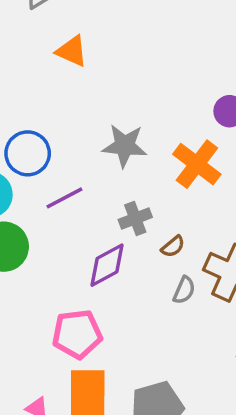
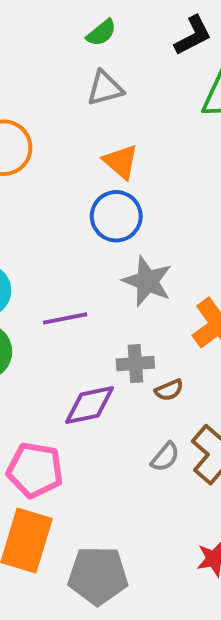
blue circle: (28, 153) -> (116, 216), moved
brown semicircle: (173, 247) -> (169, 390), moved

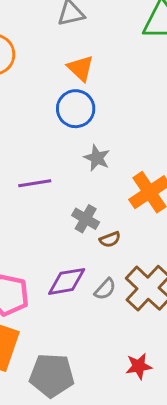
gray star: (147, 281) -> (97, 158), size x0.7
gray cross: (135, 364) -> (86, 219), turned 32
purple diamond: (90, 405) -> (67, 281), moved

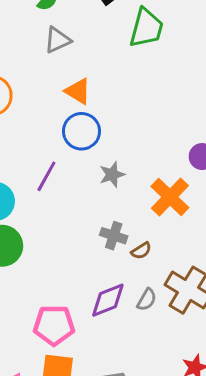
gray star: (97, 158) -> (112, 175), turned -30
purple line: (35, 183) -> (46, 176), moved, turned -40

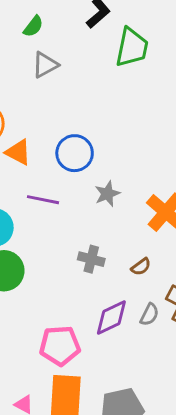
orange triangle: (78, 91) -> (18, 152), moved
purple line: (46, 176) -> (43, 200), turned 76
gray cross: (114, 236) -> (91, 259), moved

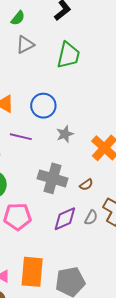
green trapezoid: (132, 47) -> (68, 55), moved
gray cross: (91, 259) -> (52, 178), size x1.6
pink pentagon: (60, 346) -> (17, 217), moved

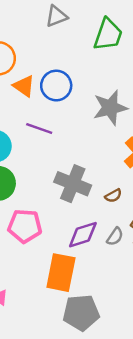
blue circle: (43, 106) -> (56, 86), moved
gray star: (65, 134) -> (110, 108), moved, size x1.6
orange rectangle: (32, 272) -> (61, 273), moved

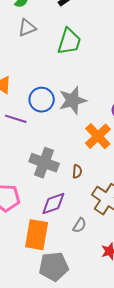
blue circle: (56, 86) -> (42, 100), moved
brown semicircle: (113, 196) -> (77, 171), turned -56
gray semicircle: (115, 237) -> (79, 225), moved

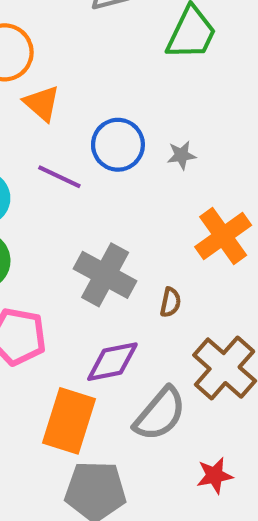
gray star: (73, 100) -> (181, 155), size x0.5
gray semicircle: (79, 225) -> (160, 414), size x1.8

